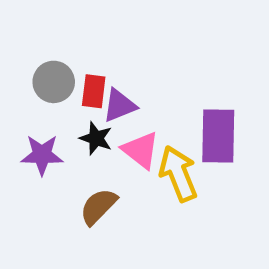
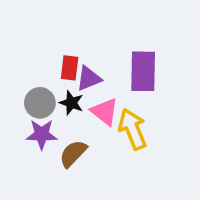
gray circle: (54, 82) -> (40, 103), moved
purple rectangle: (218, 136) -> (143, 71), moved
purple star: (42, 155) -> (42, 134), moved

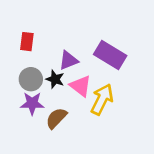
red rectangle: (70, 68) -> (27, 42), moved
purple rectangle: (143, 71) -> (110, 55), turned -60
yellow arrow: (133, 129) -> (102, 99), turned 48

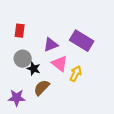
black star: (55, 79) -> (34, 69), moved
yellow arrow: (102, 99) -> (76, 74), size x0.7
purple star: (32, 103) -> (17, 98), moved

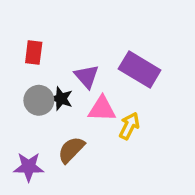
purple triangle: (51, 45) -> (87, 76), turned -49
pink triangle: (60, 64) -> (102, 109), turned -36
black star: (34, 69) -> (61, 99), moved

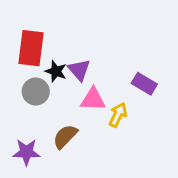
red rectangle: (34, 52) -> (31, 48), size x1.6
purple rectangle: (140, 70) -> (144, 84), moved, size x0.7
black star: (61, 99) -> (56, 71), moved

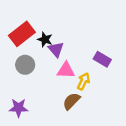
red rectangle: (31, 48) -> (22, 34), turned 45
black star: (56, 71) -> (45, 39), moved
brown semicircle: (65, 137) -> (71, 101), moved

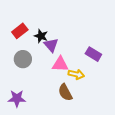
red rectangle: (22, 34) -> (20, 31), size x0.7
yellow arrow: (84, 81) -> (76, 74), turned 77
brown semicircle: (71, 101) -> (65, 92), turned -72

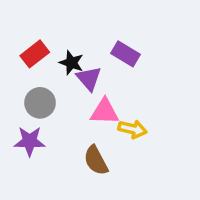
purple rectangle: (93, 54) -> (126, 54), moved
brown semicircle: (65, 92) -> (96, 160), moved
purple star: (17, 98) -> (30, 141), moved

